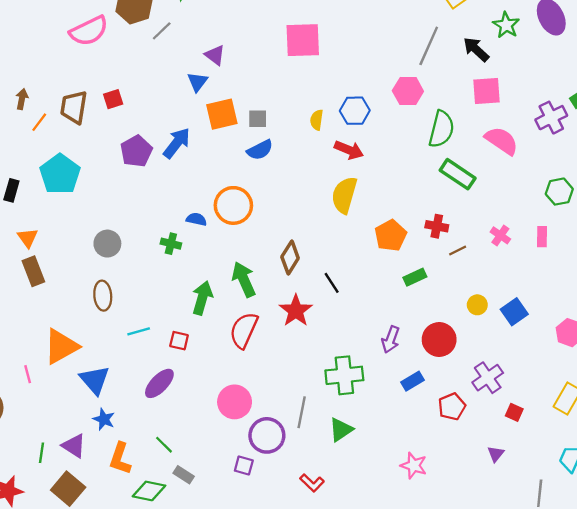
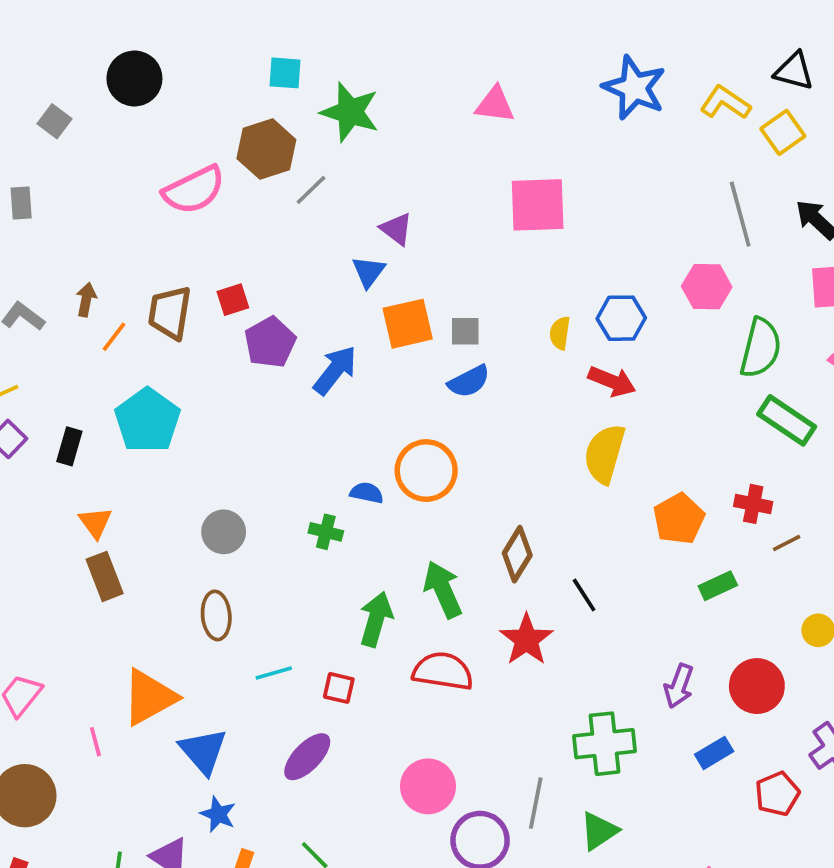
gray line: (429, 46) -> (740, 214), turned -39
purple pentagon: (136, 151) -> (270, 342), moved
red semicircle: (244, 330) -> (443, 671), turned 75

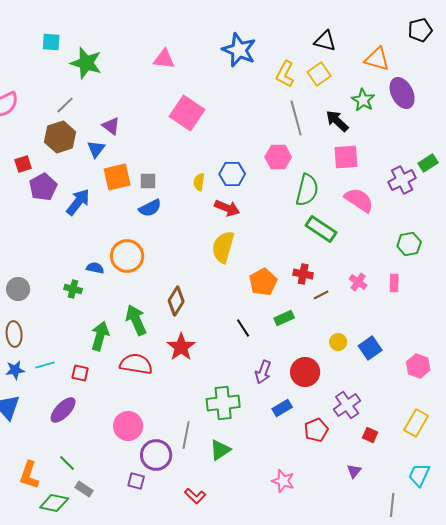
yellow L-shape: (725, 103) -> (285, 74), moved, turned -96
brown hexagon: (266, 149) -> (60, 137), moved
pink square: (538, 205) -> (187, 113), turned 36
black line: (584, 595) -> (243, 328), moved
blue star: (218, 814) -> (15, 370), moved, turned -30

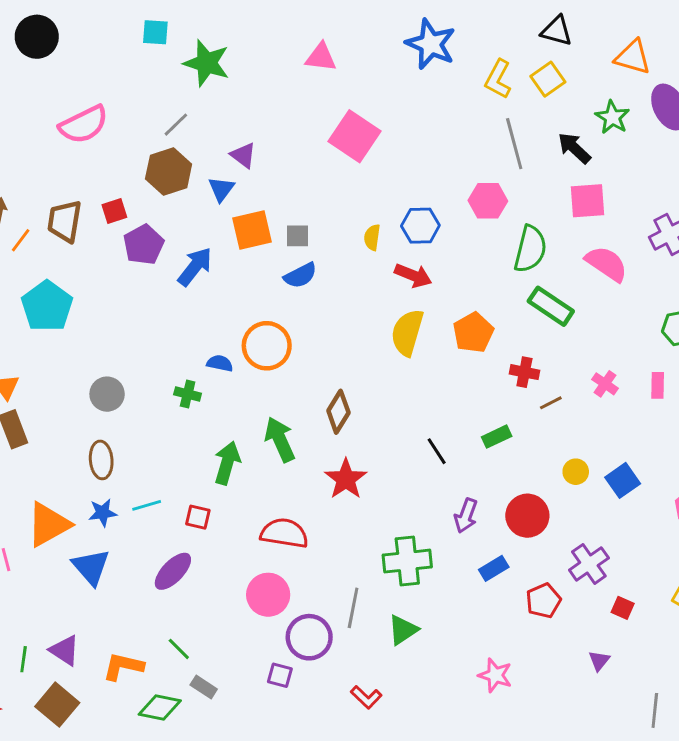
orange pentagon: (263, 282) -> (473, 333), moved
red semicircle: (136, 364) -> (284, 533), moved
orange L-shape: (29, 475) -> (123, 666), turned 84

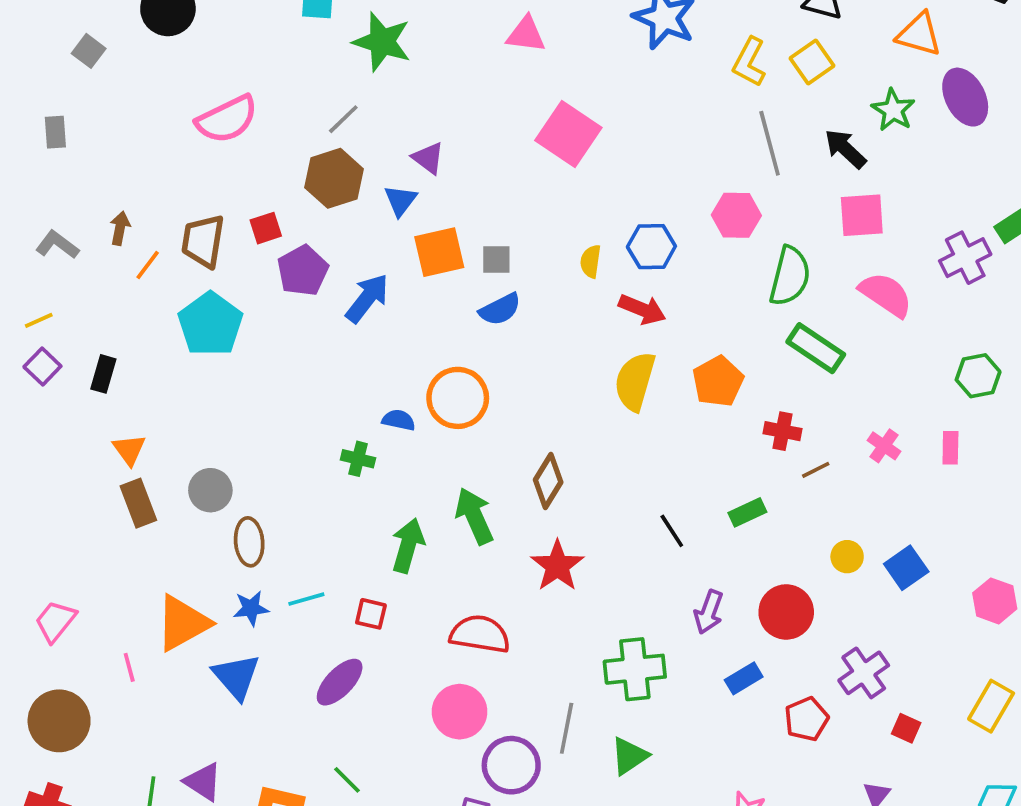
cyan pentagon: (47, 306) -> (210, 324), moved
gray circle: (107, 394) -> (210, 490), moved

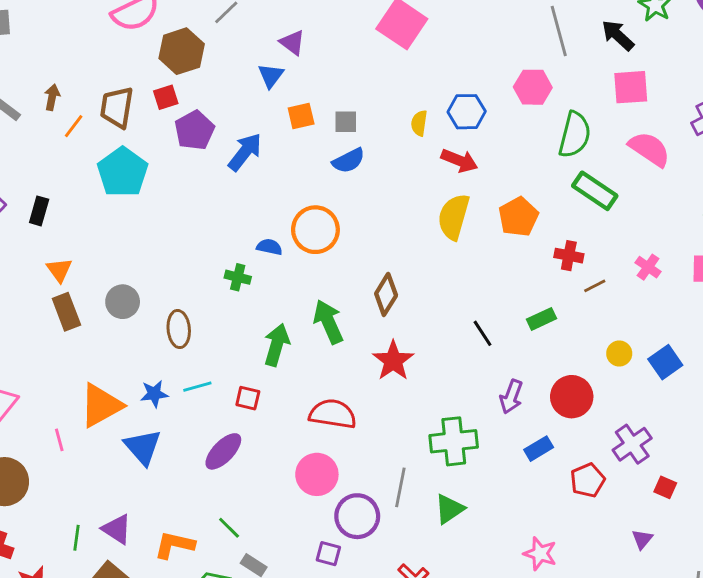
brown hexagon: (334, 178) -> (182, 51), moved
orange square: (439, 252) -> (301, 116), size x0.7
brown ellipse: (249, 542) -> (179, 329), moved

